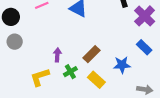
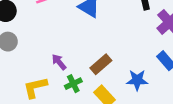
purple arrow: (57, 55) -> (59, 62), turned -48

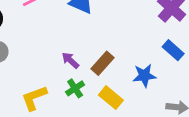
purple arrow: (59, 62) -> (70, 60), moved

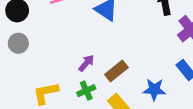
purple arrow: (70, 60) -> (86, 63), turned 78

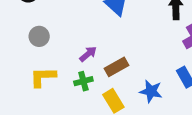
gray circle: (18, 43) -> (39, 36), moved

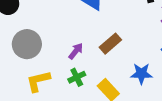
gray circle: (39, 36) -> (27, 44), size x1.5
brown rectangle: (117, 67) -> (110, 44), moved

